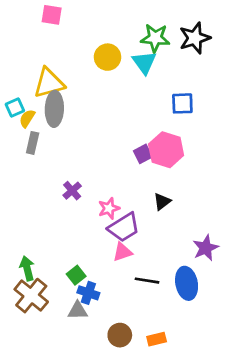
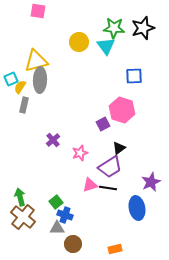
purple square: (143, 154) -> (103, 124), moved
purple trapezoid: (124, 227) -> (110, 167), moved
black line: (147, 281) -> (108, 188), moved
brown circle: (120, 335) -> (73, 244), moved

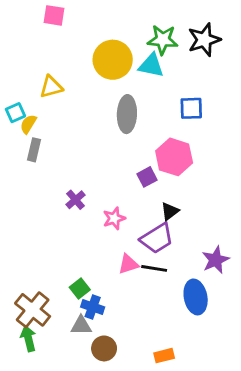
yellow circle: (79, 42) -> (113, 60), size x1.4
cyan triangle: (106, 46) -> (151, 65), turned -42
yellow triangle: (36, 61) -> (51, 87), size x0.7
gray ellipse: (40, 80) -> (127, 114), moved
green arrow: (20, 197) -> (28, 338), moved

